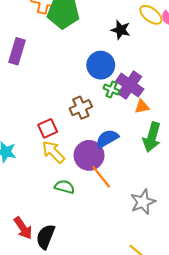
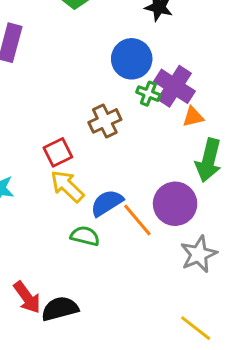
blue semicircle: (107, 138) -> (107, 203), moved
purple circle: (89, 155) -> (175, 204), moved
black semicircle: (46, 237) -> (60, 309), turned 55

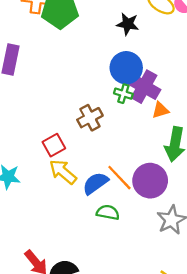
blue circle: (132, 59) -> (126, 68), moved
orange line: (137, 220) -> (119, 178), moved
green semicircle: (85, 236) -> (108, 212), moved

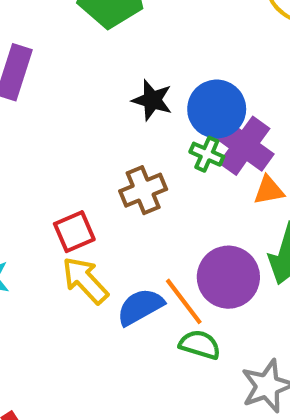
black star: (128, 24) -> (152, 100), moved
purple circle: (150, 181) -> (228, 277), moved
green semicircle: (108, 212) -> (200, 345), moved

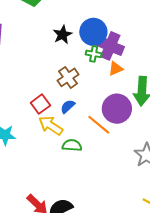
black star: (152, 100) -> (63, 35), turned -30
orange triangle: (269, 190) -> (116, 69), moved
blue semicircle: (140, 307) -> (68, 106), moved, size x0.7
green semicircle: (200, 345) -> (72, 145), moved

